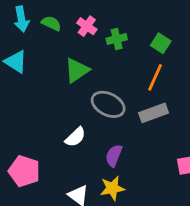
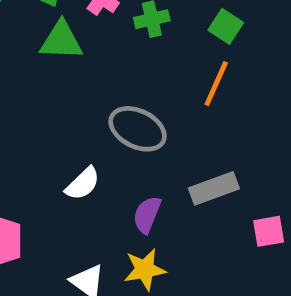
green triangle: (77, 70) -> (61, 41), moved, turned 36
gray rectangle: (154, 113) -> (214, 188), moved

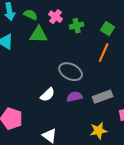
purple semicircle: (147, 215) -> (75, 97), moved, turned 56
yellow star: (145, 269) -> (99, 131), moved

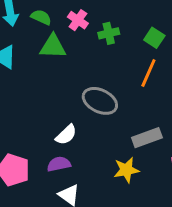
purple semicircle: (75, 97) -> (59, 164), moved
yellow star: (99, 131) -> (126, 170), moved

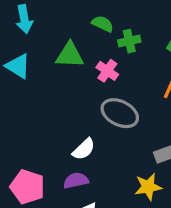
green semicircle: (41, 17) -> (103, 24), moved
pink cross: (78, 20) -> (107, 71), moved

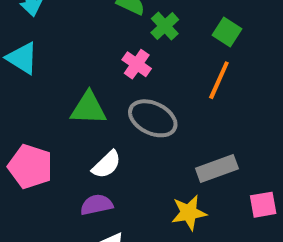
green cross: (129, 41) -> (165, 26), turned -30
green triangle: (70, 55) -> (88, 108), moved
pink pentagon: (27, 187) -> (30, 167), moved

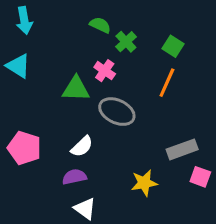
green triangle: (88, 108) -> (76, 89), moved
gray rectangle: (217, 169) -> (182, 149), moved
pink square: (263, 205) -> (200, 177), turned 30

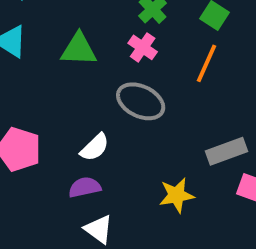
pink cross: (105, 71) -> (143, 47), moved
green triangle: (76, 89) -> (79, 49), moved

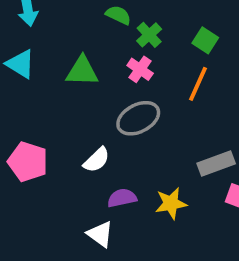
gray ellipse: (141, 101) -> (138, 118), turned -54
purple semicircle: (85, 187) -> (122, 198), moved

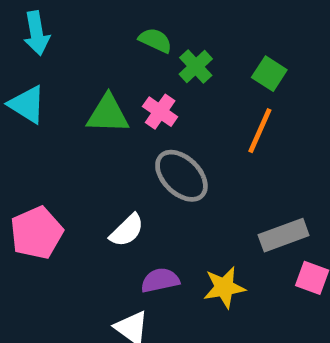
pink cross: (140, 69) -> (160, 112), moved
gray ellipse: (138, 118) -> (181, 176), turned 72
pink pentagon: (28, 162) -> (37, 233), turned 30

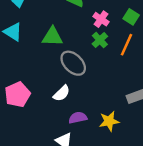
green cross: (196, 67) -> (100, 40), moved
pink cross: (160, 112) -> (101, 19), moved
gray ellipse: (181, 176) -> (73, 63), moved

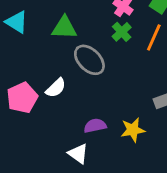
white semicircle: (62, 93) -> (56, 88), moved

